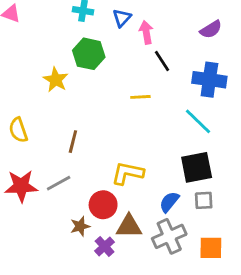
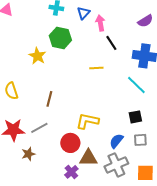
black square: (197, 167) -> (135, 117), size x0.6
brown star: (80, 226) -> (28, 154), moved

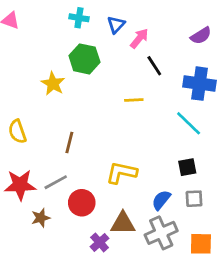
pink arrow: (100, 23) -> (139, 38), turned 49
red circle: (70, 143) -> (82, 203), moved

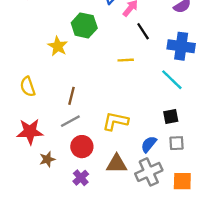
gray line: (56, 182) -> (70, 121), moved
purple cross: (100, 242) -> (81, 178), moved

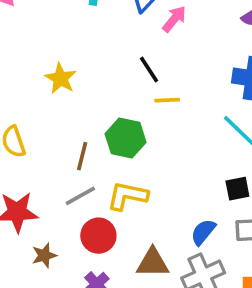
green hexagon: (84, 25) -> (126, 138), moved
black line: (143, 31) -> (149, 69), moved
yellow L-shape: (115, 121) -> (127, 196), moved

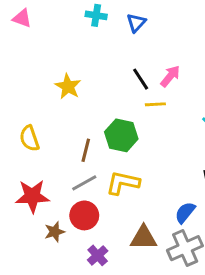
pink arrow: (174, 19) -> (170, 76), moved
red circle: (98, 236) -> (84, 215), moved

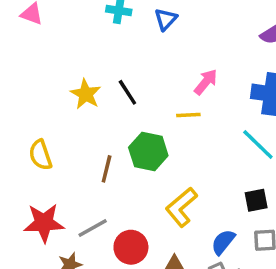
black line: (141, 79) -> (127, 92), moved
gray line: (84, 183) -> (93, 228), moved
yellow L-shape: (123, 183) -> (181, 207), moved, turned -52
red circle: (84, 215) -> (131, 247), moved

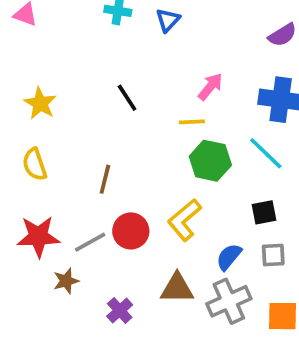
yellow star: (86, 94) -> (40, 103), moved
green hexagon: (148, 152) -> (210, 161), moved
red circle: (131, 247) -> (131, 231), moved

